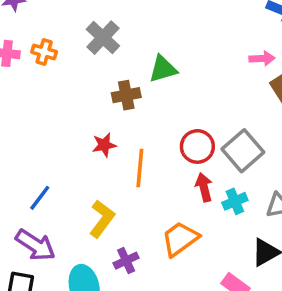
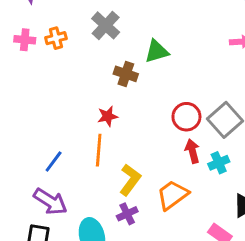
orange cross: (44, 52) -> (56, 38), turned -30
brown cross: (126, 95) -> (126, 74), turned 30
orange line: (140, 168) -> (99, 150), moved
yellow L-shape: (102, 219) -> (130, 180), moved

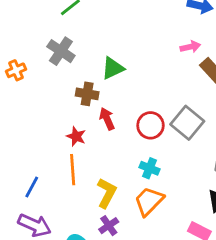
red star: (108, 116) -> (76, 136), turned -30
red arrow: (192, 151) -> (107, 119), moved
cyan cross: (219, 163) -> (150, 168), moved, turned -36

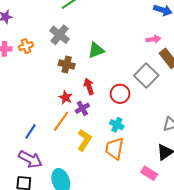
brown cross: (87, 94) -> (67, 64), moved
gray square: (187, 123) -> (146, 75), moved
orange line: (73, 170) -> (61, 121), turned 35
orange trapezoid: (149, 201) -> (114, 148), turned -40
purple cross: (109, 226) -> (82, 108), moved

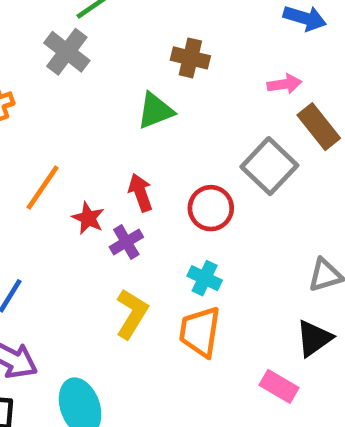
gray cross: (60, 35) -> (67, 52), moved
brown cross: (67, 64) -> (190, 58), moved
orange line: (61, 121) -> (43, 188), moved

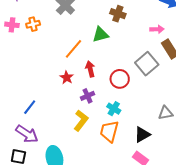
orange line: (43, 188) -> (74, 49), moved
purple cross: (126, 242) -> (88, 96), moved
black triangle: (314, 338) -> (142, 134), moved

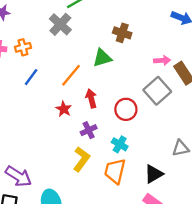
pink arrow: (157, 29) -> (162, 60), moved
blue line: (30, 107) -> (31, 77), moved

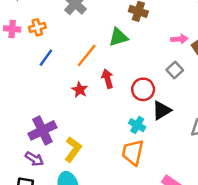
gray square: (157, 91) -> (175, 70), size x0.6
purple cross: (89, 130) -> (42, 130), moved, size x1.6
yellow L-shape: (81, 159) -> (73, 149), moved
black triangle: (154, 174) -> (162, 110), moved
purple arrow: (18, 176) -> (34, 159), size x0.7

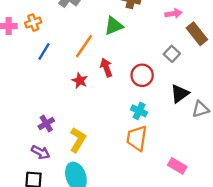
pink arrow: (179, 39) -> (174, 14), moved
black triangle: (162, 110) -> (180, 94), moved
purple cross: (42, 130) -> (46, 124), size x0.6

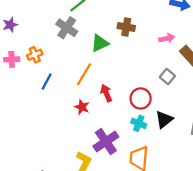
green triangle: (114, 26) -> (100, 43), moved
black triangle: (180, 94) -> (164, 120), moved
cyan cross: (139, 111) -> (139, 123), moved
purple cross: (46, 124) -> (106, 142), moved, size x1.6

